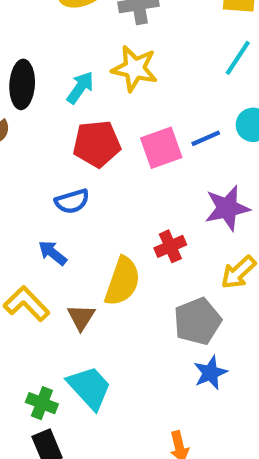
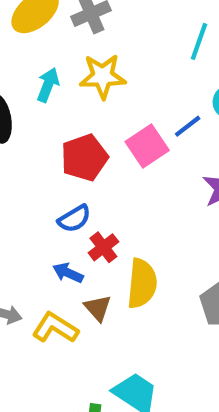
cyan arrow: (80, 88) -> (48, 85), moved
red cross: (170, 246) -> (103, 247), moved
brown triangle: (81, 317) -> (98, 308), moved

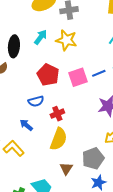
red pentagon: (84, 158) -> (48, 75), turned 30
red cross: (103, 247) -> (57, 114), moved
brown triangle: (98, 308) -> (66, 169), moved

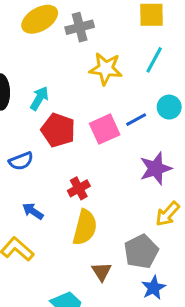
cyan arrow: (41, 37) -> (39, 98), moved
yellow star: (66, 40) -> (106, 69), moved
blue semicircle: (36, 101) -> (21, 161), moved

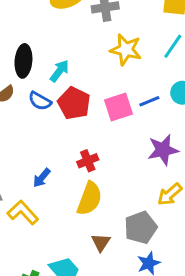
blue semicircle: (21, 161) -> (40, 101), moved, turned 45
blue arrow: (33, 211) -> (42, 178), turned -90

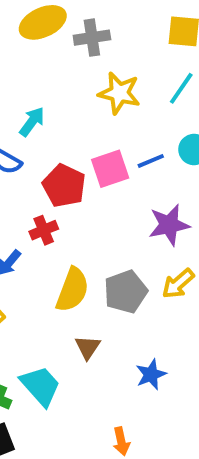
red pentagon: (74, 103) -> (64, 186), moved
red cross: (88, 161) -> (44, 230), moved
gray pentagon: (141, 227) -> (126, 292), moved

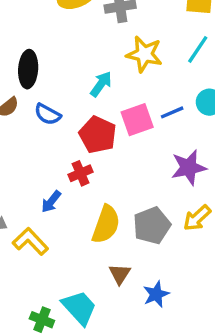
cyan arrow: (32, 122) -> (101, 84), moved
blue star: (151, 374) -> (156, 294), moved

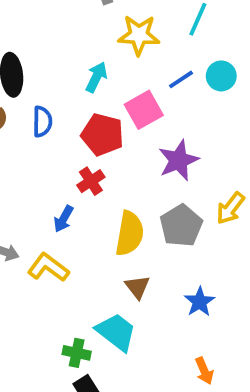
blue line: (172, 112) -> (181, 79), moved
blue semicircle: (48, 114) -> (42, 122), turned -108
purple star: (189, 167) -> (178, 160), moved
brown triangle: (120, 274) -> (137, 287), moved

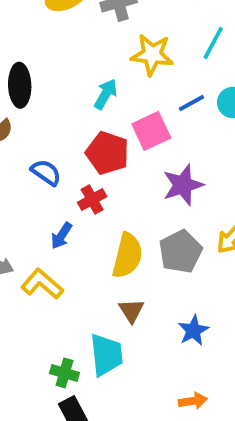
blue semicircle: (42, 122) -> (46, 172), moved, turned -60
cyan trapezoid: (116, 332) -> (106, 355), turned 42
orange arrow: (204, 371) -> (193, 401), turned -80

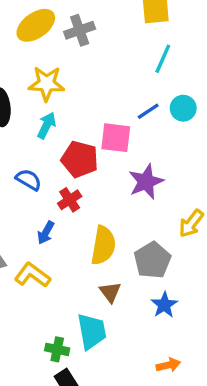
yellow star: (152, 55) -> (47, 84), moved
cyan arrow: (106, 94) -> (47, 125), moved
pink square: (151, 131) -> (116, 138), turned 36
gray pentagon: (180, 252) -> (152, 260), moved

